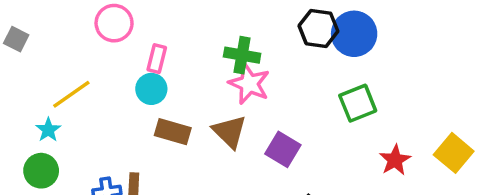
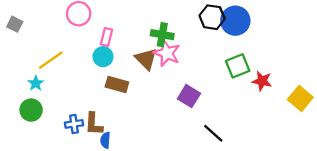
brown triangle: (230, 132) -> (146, 59), moved
red star: (395, 160) -> (262, 81), moved, turned -30

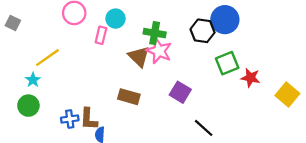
black hexagon: (212, 17) -> (203, 31), moved
cyan circle: (103, 57) -> (115, 19), moved
brown rectangle: (117, 84) -> (129, 97), moved

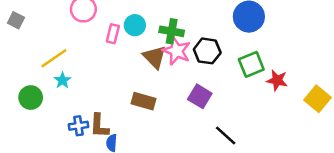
cyan circle: (115, 19) -> (135, 25), moved
black hexagon: (203, 31) -> (207, 51), moved
cyan star: (33, 80) -> (63, 80), moved
green circle: (28, 106) -> (31, 98), moved

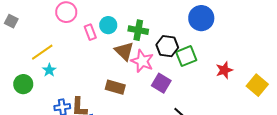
pink rectangle: (113, 34) -> (90, 32), turned -35
pink star: (177, 51) -> (142, 61), moved
green square: (251, 64) -> (186, 56), moved
red star: (277, 80) -> (224, 70), turned -30

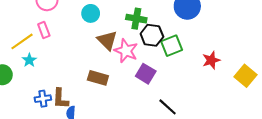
green cross: (138, 30) -> (136, 19), moved
pink rectangle: (90, 32) -> (44, 30), moved

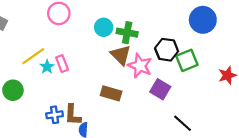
green cross: (136, 19) -> (127, 33), moved
pink rectangle: (44, 30) -> (62, 64), moved
cyan star: (29, 60) -> (47, 67), moved

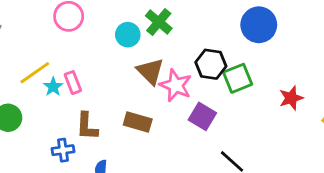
green cross: (127, 33) -> (159, 22), moved, turned 30
brown L-shape: (73, 115) -> (87, 126), moved

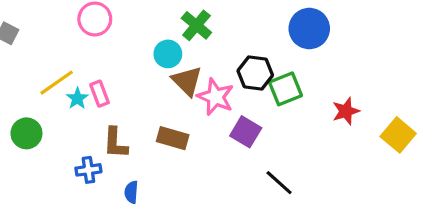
cyan circle: (128, 35) -> (168, 54), moved

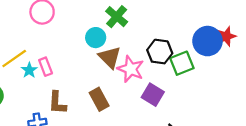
blue circle: (309, 29) -> (207, 41), moved
red star: (346, 111) -> (226, 36), moved
brown rectangle: (173, 138) -> (99, 99), turned 45

